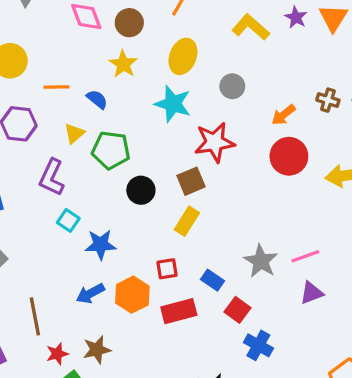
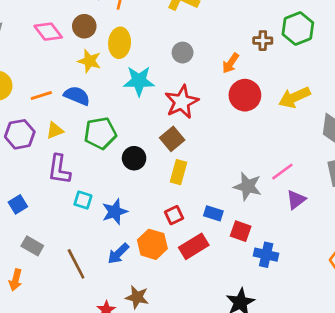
yellow ellipse: (183, 56) -> (120, 43), moved
blue semicircle: (97, 99) -> (77, 96), size x1.4
yellow triangle: (74, 133) -> (55, 130), moved, turned 36
brown line: (35, 316) -> (76, 264), moved
brown star: (97, 350) -> (137, 297), turned -30

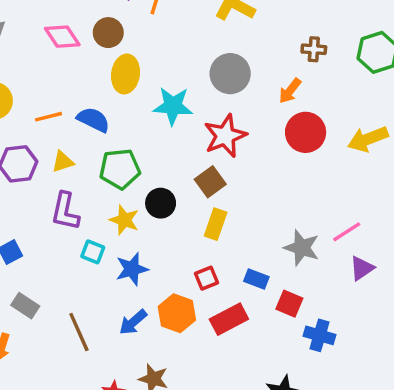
brown cross: (263, 41) -> (314, 49), moved
yellow ellipse: (120, 43) -> (126, 74), moved
gray circle: (183, 53) -> (230, 74), size x1.5
yellow star: (89, 61) -> (124, 220), moved

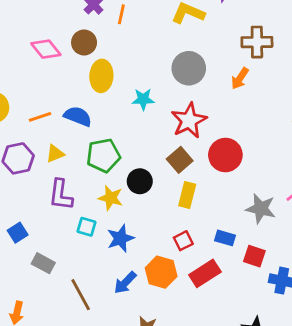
brown cross: (314, 49) -> (257, 42), size x1.5
cyan star: (173, 106) -> (143, 99), size x0.7
red circle: (306, 132) -> (225, 155), moved
gray rectangle: (25, 306) -> (43, 263), moved

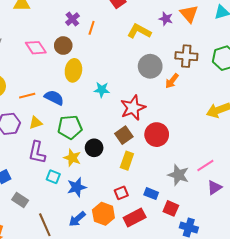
gray circle: (189, 68) -> (150, 66), moved

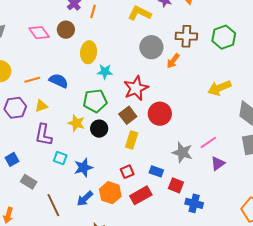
yellow ellipse: (73, 70) -> (89, 52), moved
green pentagon: (70, 127) -> (95, 101), moved
yellow star: (72, 158) -> (76, 123), moved

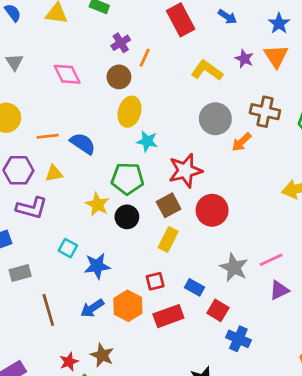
brown circle: (66, 30) -> (119, 77), moved
purple L-shape: (43, 135) -> (32, 208), moved, turned -95
gray rectangle: (29, 182) -> (20, 273), turned -56

